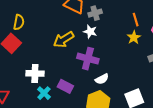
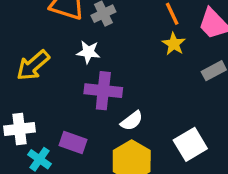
white star: (90, 32) -> (88, 52), moved
yellow arrow: (64, 40) -> (33, 65), moved

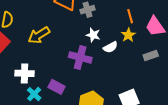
white star: (88, 52) -> (93, 35), moved
white semicircle: (132, 121) -> (110, 47), moved

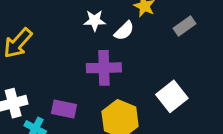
purple cross: (80, 57) -> (104, 68), moved

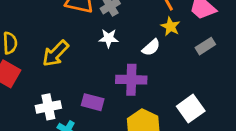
white star: (95, 21) -> (109, 38), moved
purple rectangle: (64, 109) -> (93, 102), moved

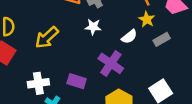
gray rectangle: (205, 46) -> (162, 39), moved
purple cross: (131, 80) -> (111, 63), turned 30

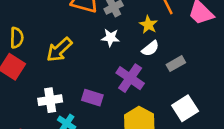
yellow star: (147, 19) -> (148, 25), moved
gray rectangle: (162, 39) -> (176, 64), moved

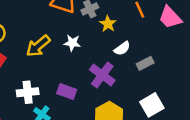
yellow star: (148, 25) -> (108, 24), moved
white star: (110, 38) -> (72, 43), moved

